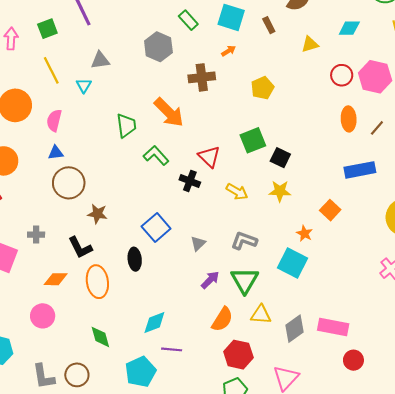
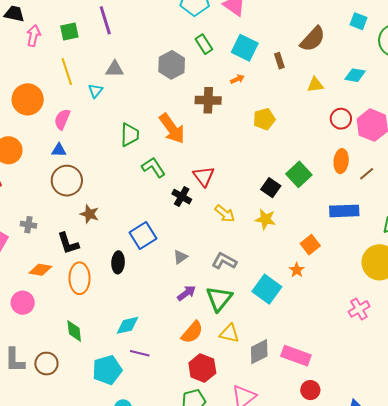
green square: (253, 140) -> (299, 174), moved, turned -30
orange star: (304, 233) -> (297, 270), moved

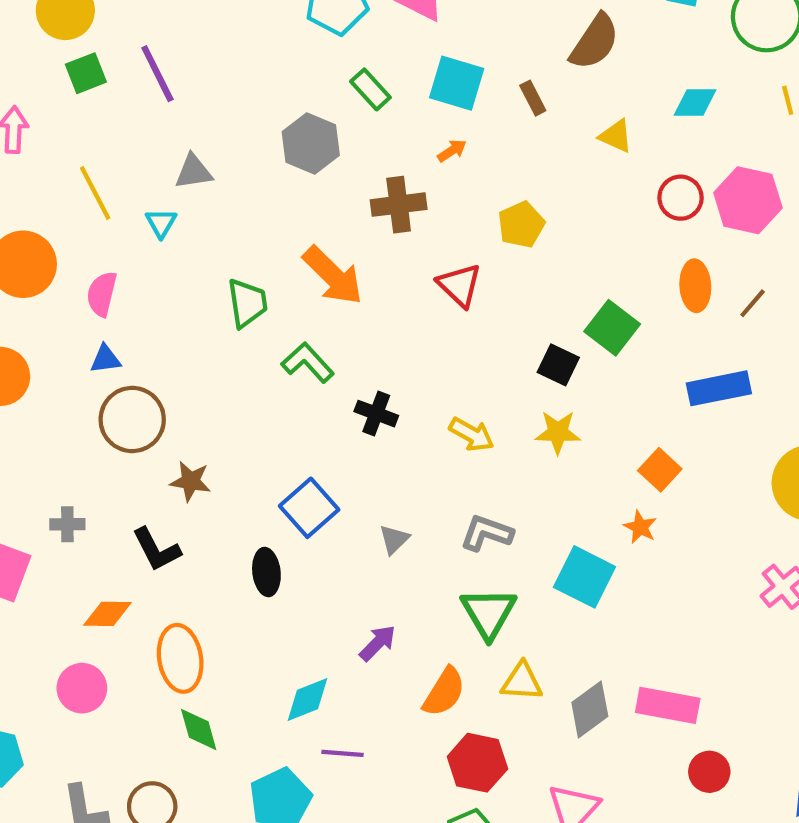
green square: (69, 31) -> (86, 73), moved
yellow triangle: (315, 85) -> (616, 136), turned 42
red triangle: (204, 176) -> (459, 285), moved
orange ellipse: (80, 278) -> (180, 658), moved
purple arrow: (186, 293) -> (378, 643), moved

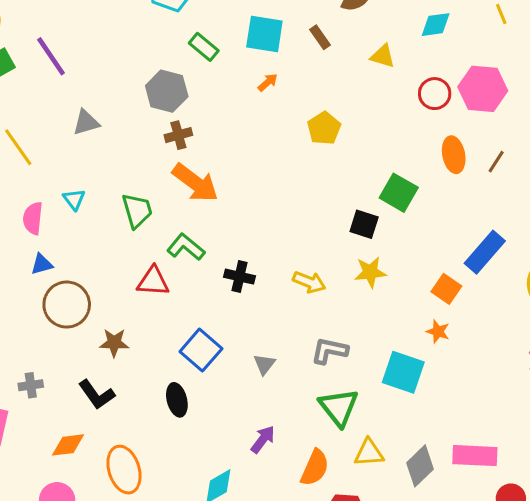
brown cross: (399, 205) -> (178, 135), moved, size x0.7
cyan triangle: (161, 223) -> (74, 199), moved
red triangle: (459, 285) -> (153, 281), moved, turned -32
blue rectangle: (719, 388) -> (485, 252), moved, turned -30

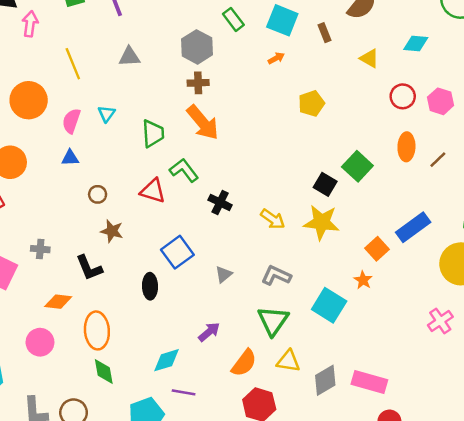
pink hexagon: (483, 89) -> (441, 101), size x0.7
yellow star: (370, 272) -> (321, 222), size x1.4
brown circle: (67, 305) -> (98, 194), moved, size x0.5

